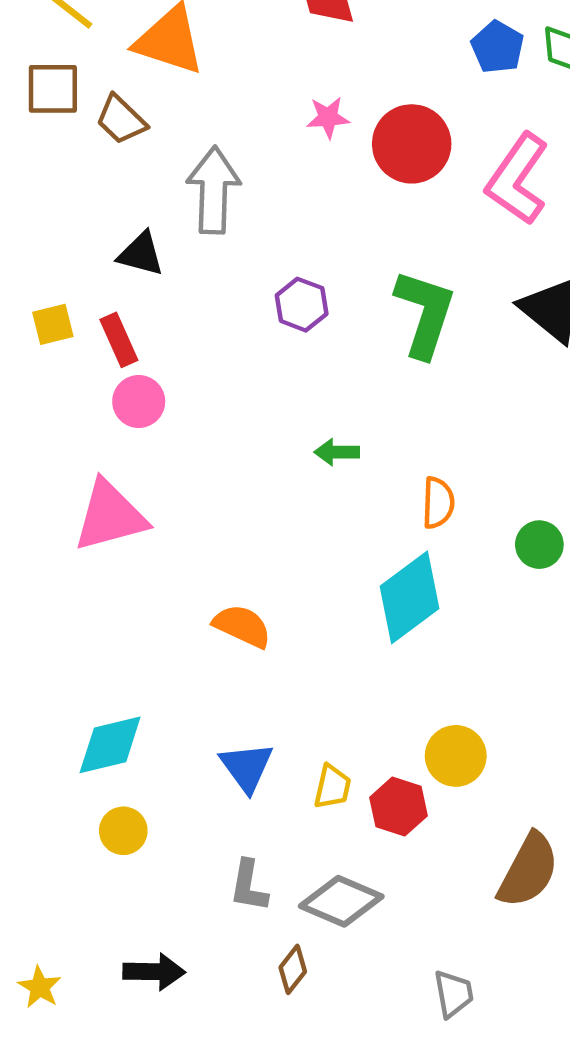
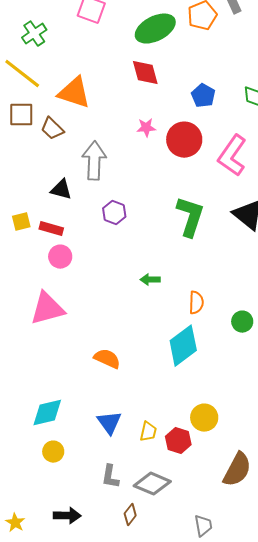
blue pentagon: (498, 47) -> (203, 96), moved
purple hexagon: (302, 305) -> (114, 213), moved
red rectangle: (119, 340) -> (51, 229), turned -50

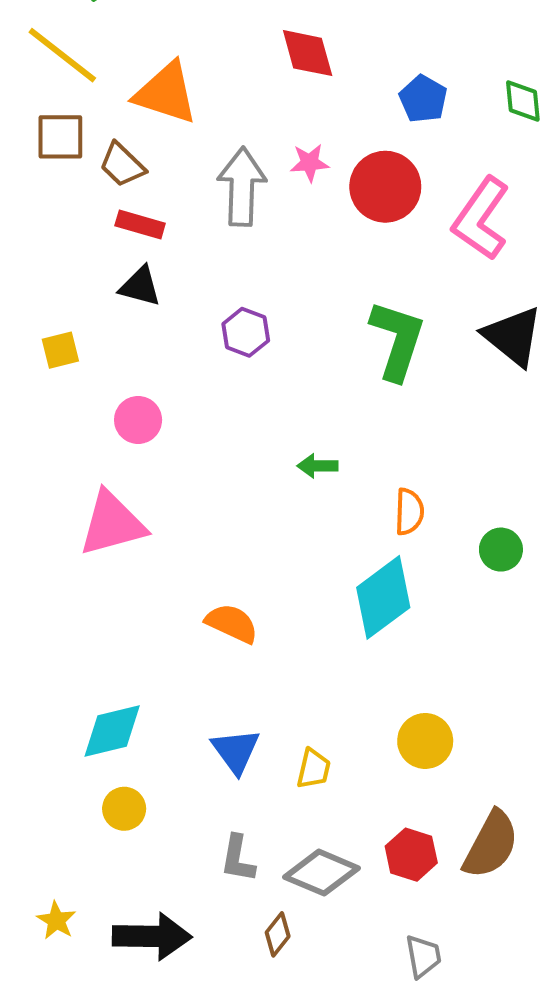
gray arrow: (94, 161) -> (242, 187), moved
red rectangle: (51, 229) -> (140, 225), moved
red hexagon: (178, 441) -> (411, 855), moved
black arrow: (67, 516) -> (152, 936), size x1.4
yellow star: (15, 523) -> (56, 920), moved

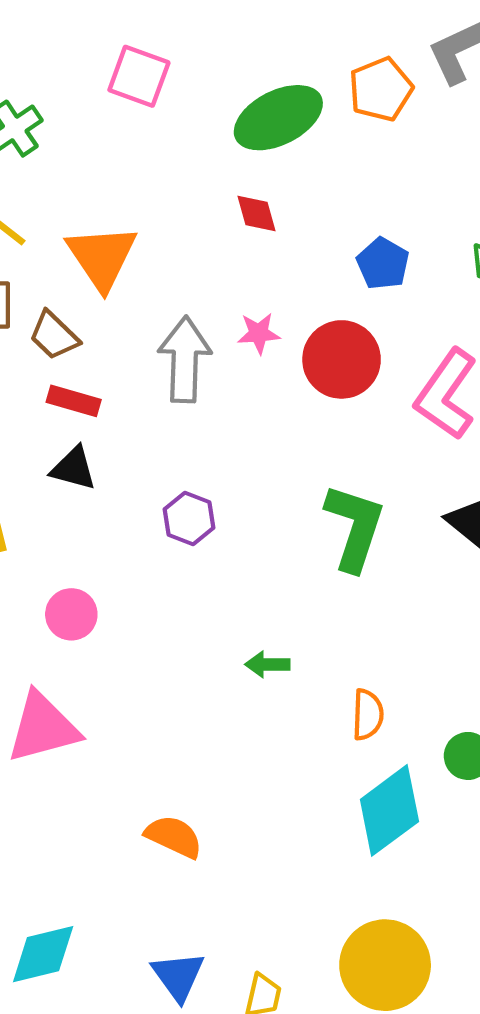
red diamond: (308, 53) -> (257, 213), size x0.7
orange triangle: (166, 93) -> (102, 257), turned 38
cyan diamond: (383, 597) -> (389, 810), moved
yellow circle: (425, 741) -> (385, 965), size x1.5

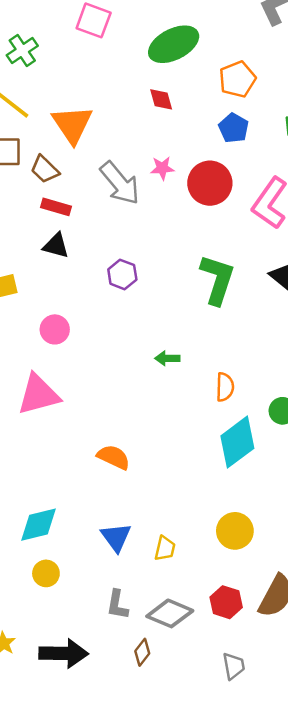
orange pentagon: (381, 89) -> (237, 79), moved
gray arrow: (185, 359) -> (120, 183), turned 138
yellow circle: (385, 965) -> (235, 531), size x0.7

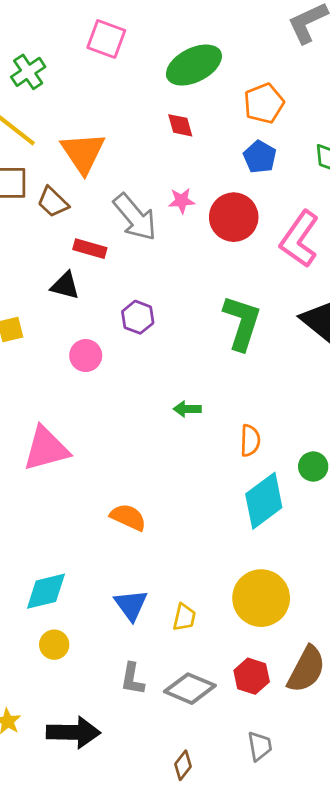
red rectangle: (56, 207) -> (90, 249), moved
pink circle: (55, 329) -> (86, 356), moved
yellow circle: (235, 531) -> (261, 598), size x1.4
brown diamond: (142, 652) -> (183, 765), moved

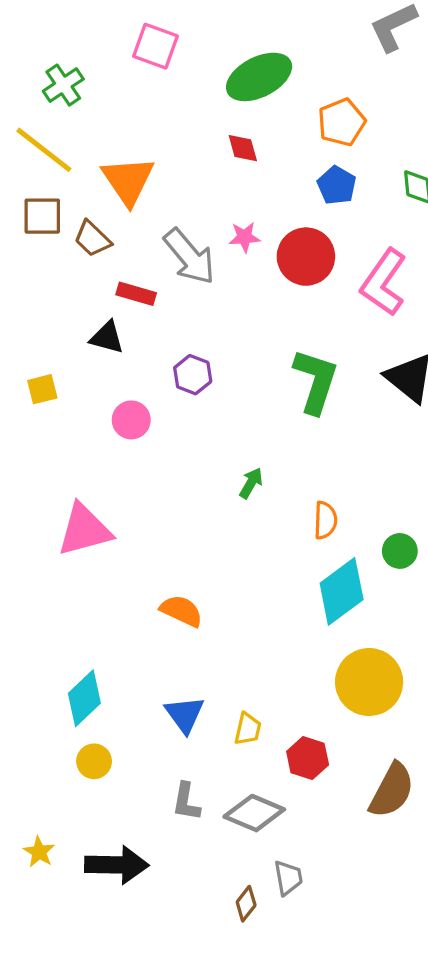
green arrow: (187, 409) -> (251, 483), turned 120
cyan diamond: (46, 591) -> (84, 698), turned -30
yellow circle: (261, 598) -> (369, 682), moved
red hexagon: (252, 676) -> (308, 758), moved
gray trapezoid: (260, 746) -> (288, 878), moved

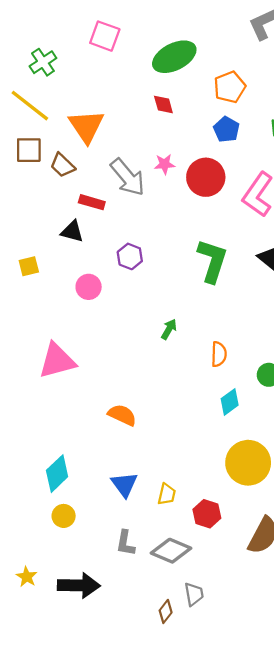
cyan diamond: (342, 591) -> (230, 402), size x0.6

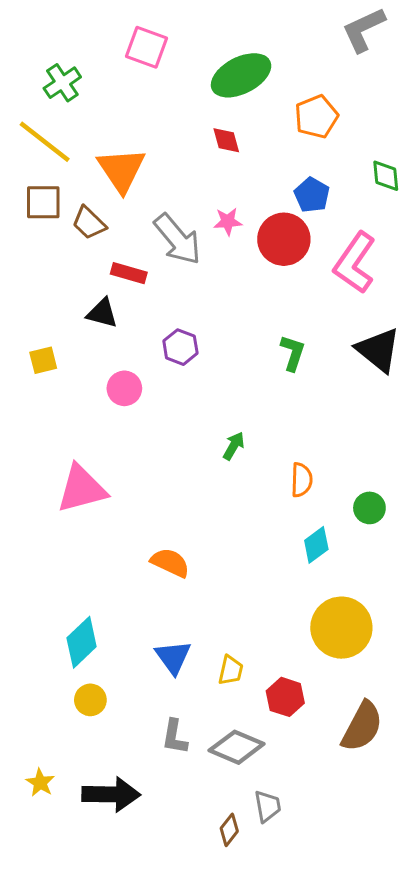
blue pentagon: (226, 129) -> (312, 195), moved
green L-shape: (212, 261) -> (293, 353), size x0.6

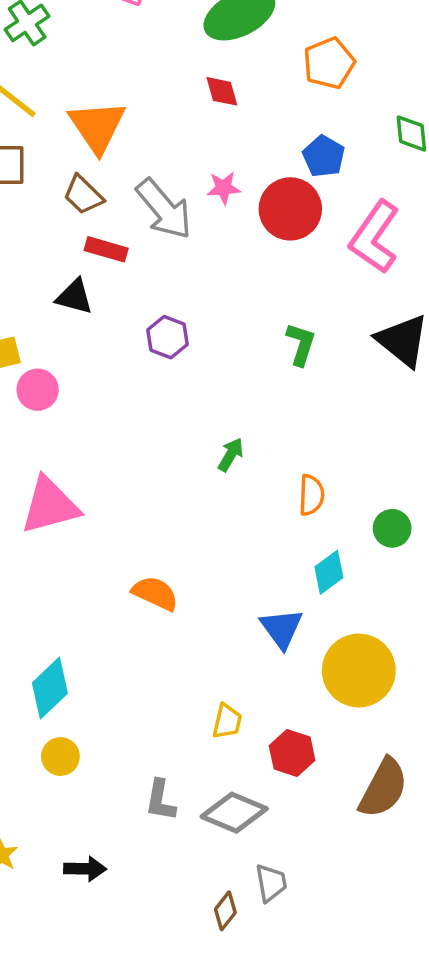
brown trapezoid: (89, 223) -> (83, 195), moved
pink circle: (124, 388) -> (38, 390), moved
blue triangle: (173, 657) -> (282, 628), moved
black arrow: (111, 794) -> (85, 869), size x0.6

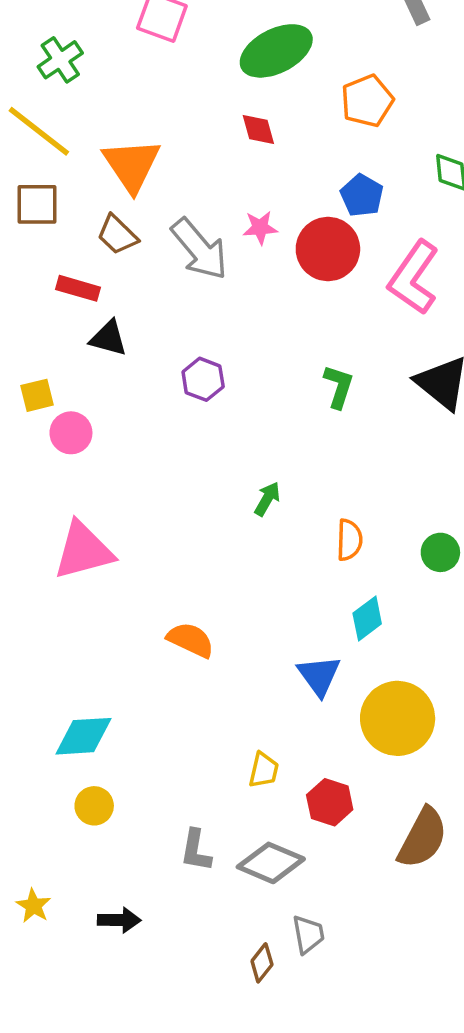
red rectangle: (106, 249) -> (78, 288), moved
green circle: (392, 528) -> (440, 552), moved
cyan diamond: (50, 688) -> (83, 736), turned 40

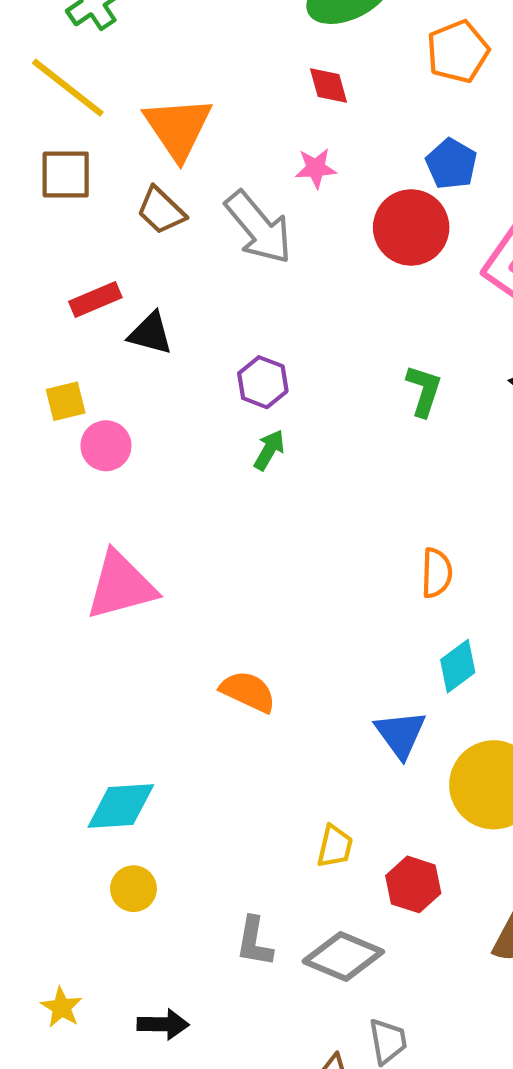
pink star: (260, 228) -> (316, 168), moved
red rectangle: (78, 288) -> (95, 300), moved, turned -39
green arrow: (267, 499) -> (269, 450), moved

